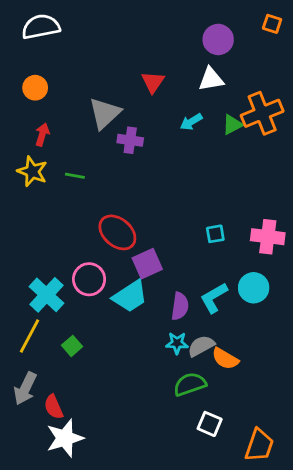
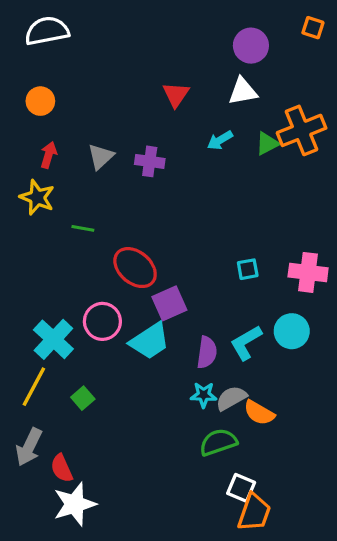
gray triangle: (105, 113) -> (101, 157), moved, size x0.7
green line: (75, 176) -> (83, 228), moved
orange trapezoid: (259, 445) -> (254, 512), moved

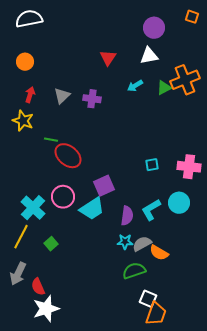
red ellipse: (135, 268) -> (68, 156), moved

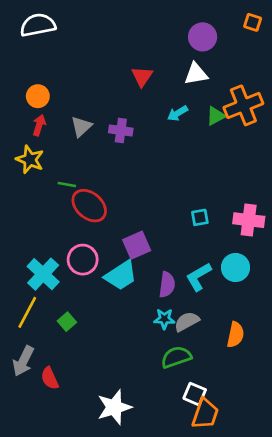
orange circle: (25, 62) -> (38, 96), moved
orange semicircle: (159, 253) -> (235, 335), moved, turned -108
white star: (46, 309) -> (114, 407), moved

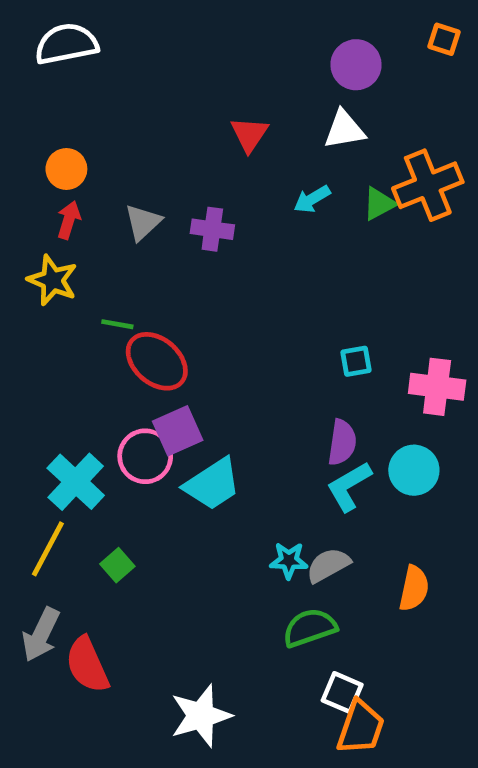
cyan square: (200, 217) -> (356, 361), moved
purple square: (137, 245) -> (178, 431), moved
purple semicircle: (167, 285) -> (342, 442), moved
red semicircle: (50, 378) -> (87, 665), size x1.4

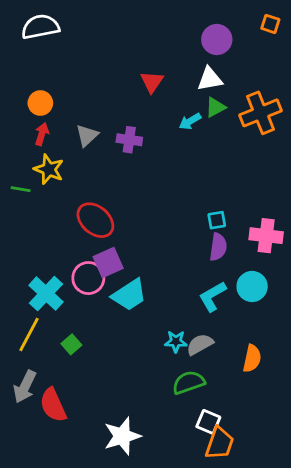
green triangle: (379, 204) -> (215, 107), moved
yellow star: (53, 280) -> (49, 169), moved
green line: (117, 324) -> (21, 189), moved
purple semicircle: (342, 442) -> (218, 247), moved

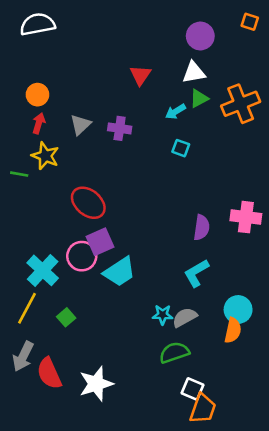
cyan square: (217, 220) -> (181, 148), moved, turned 30
cyan circle: (252, 286) -> (238, 310), moved
white star: (122, 436) -> (96, 384), moved

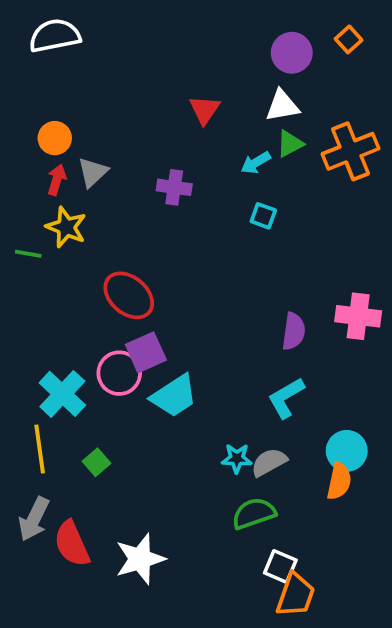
orange square: (250, 22) -> (349, 39), moved, turned 30
gray triangle: (80, 125) -> (93, 172), moved
yellow line: (27, 308) -> (40, 449), turned -36

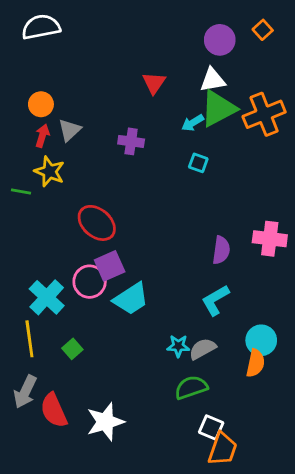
green triangle: (290, 144) -> (218, 109), size x1.8

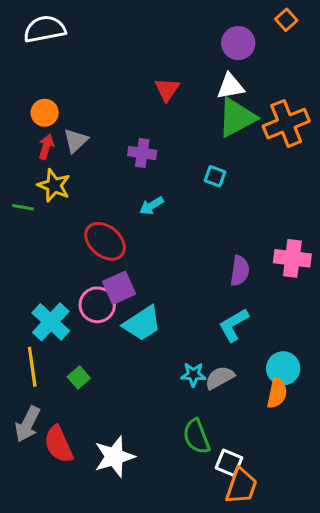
orange square: (263, 30) -> (286, 20), moved
cyan arrow: (193, 123) -> (151, 206), moved
green semicircle: (191, 387) -> (196, 436), moved, turned -92

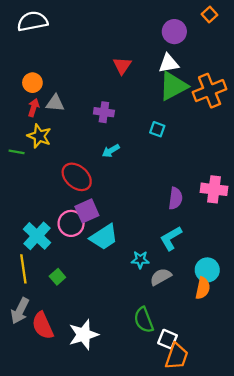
gray triangle: (76, 141) -> (55, 103), turned 48
cyan star: (193, 375) -> (140, 260), moved

